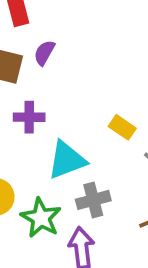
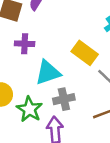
yellow rectangle: (122, 127) -> (85, 53), size x1.5

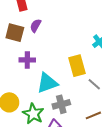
yellow rectangle: (85, 53) -> (77, 66), turned 40

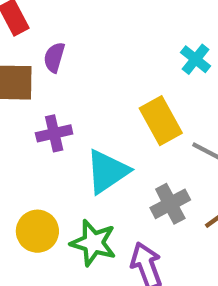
gray cross: (61, 104) -> (170, 204), moved

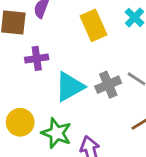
yellow rectangle: (161, 121) -> (94, 25), moved
gray cross: (170, 204) -> (108, 85), moved

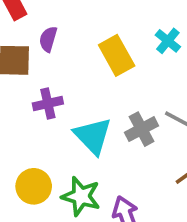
cyan triangle: (70, 87) -> (93, 136), turned -40

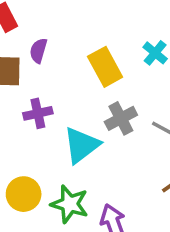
gray cross: (142, 129) -> (121, 118), moved
cyan triangle: (93, 136) -> (81, 145), turned 36

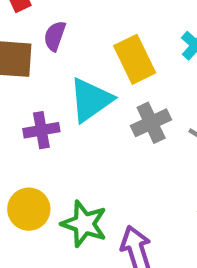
purple cross: (38, 113) -> (41, 130), moved
cyan triangle: (81, 145) -> (91, 100), moved

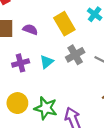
purple semicircle: (55, 36) -> (30, 30), moved, turned 96
cyan triangle: (91, 100) -> (47, 62), moved, size x0.6

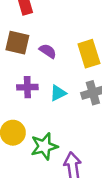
green star: (46, 108) -> (44, 146), turned 30

